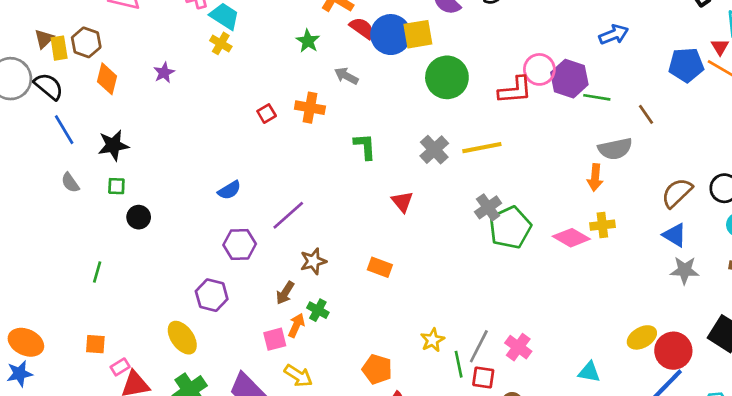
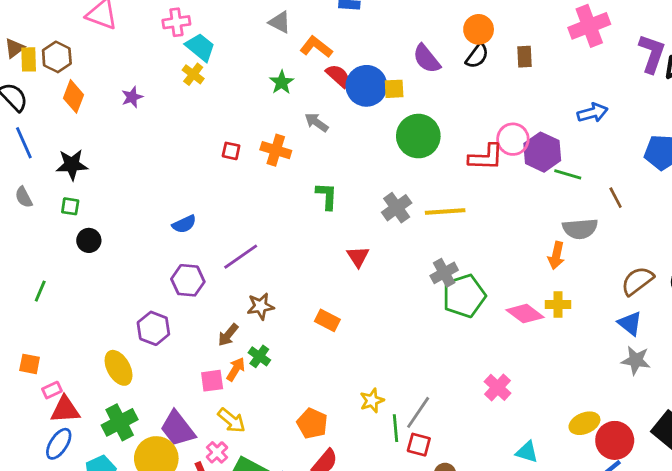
yellow square: (418, 34) -> (394, 89), size x0.7
red square: (267, 114) -> (231, 151), turned 36
pink cross: (518, 347) -> (498, 387), moved

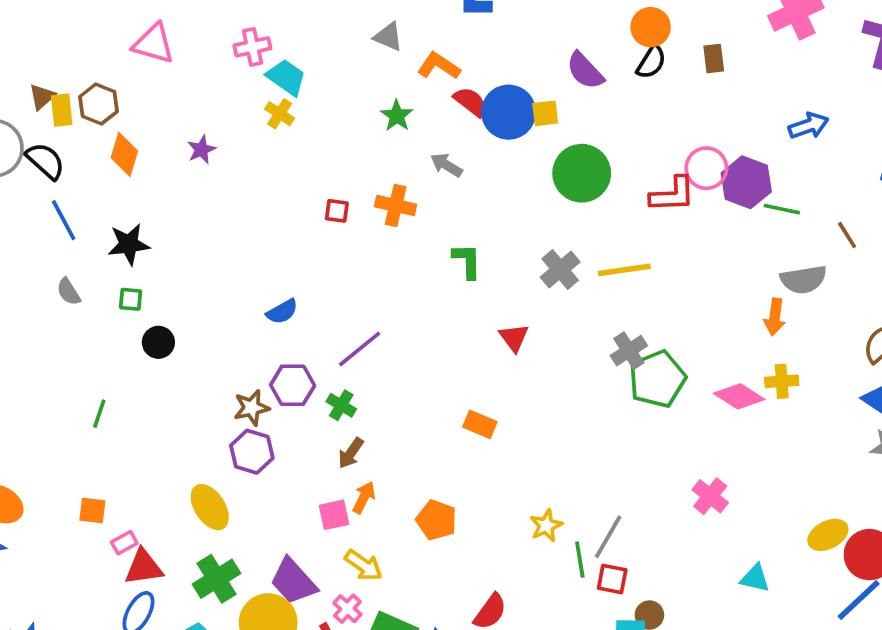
brown star: (261, 306) -> (251, 408), moved
green cross: (259, 356) -> (341, 405), moved
orange pentagon: (312, 423) -> (436, 520), moved

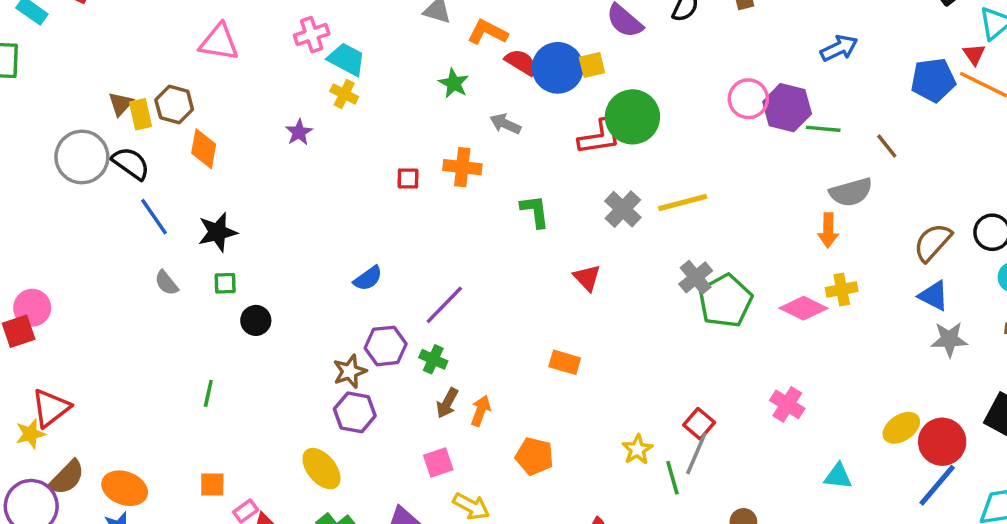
purple star: (201, 150) -> (299, 132), moved
red L-shape: (673, 195) -> (600, 137), moved
orange arrow: (364, 498) -> (481, 411), moved
red square: (612, 579) -> (699, 424), moved, turned 36

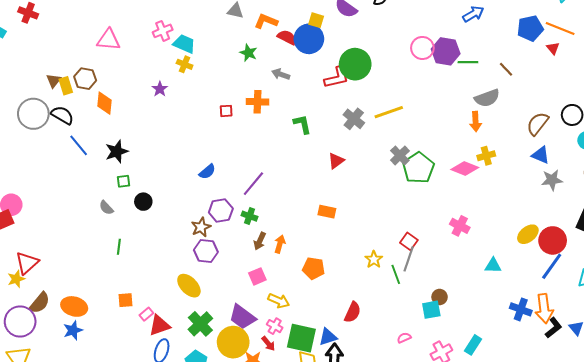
red triangle: (974, 54) -> (553, 48), moved
yellow square: (592, 65) -> (316, 20), moved, turned 35
red triangle: (587, 278) -> (336, 161), turned 42
gray semicircle: (166, 283) -> (106, 208), moved

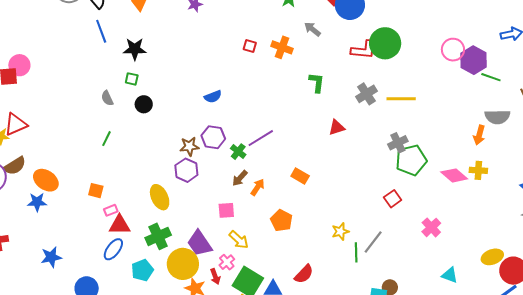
purple line: (253, 184) -> (261, 138), moved
orange rectangle: (327, 212) -> (300, 176), moved
red square: (409, 241) -> (393, 199), moved

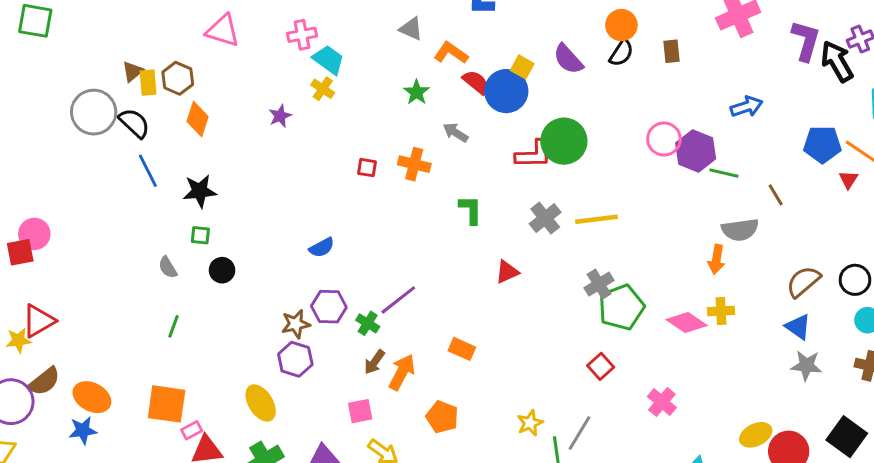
orange arrow: (258, 187) -> (402, 372), size x1.4
orange square: (96, 191) -> (167, 404), size x1.8

